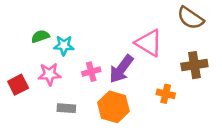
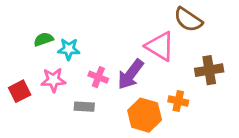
brown semicircle: (191, 18) -> (188, 20), moved
pink cross: (91, 72) -> (98, 77), turned 36
orange hexagon: (113, 107) -> (145, 115), moved
gray rectangle: (66, 108) -> (84, 107), moved

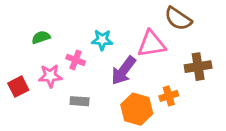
pink triangle: (160, 46) -> (151, 44), turned -40
cyan star: (69, 49) -> (102, 40), moved
pink cross: (98, 77) -> (76, 60), moved
orange cross: (178, 101) -> (169, 96), turned -30

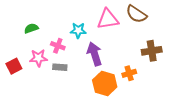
pink triangle: (151, 44) -> (108, 19), moved
purple arrow: (123, 71) -> (95, 54), turned 125
gray rectangle: (80, 101) -> (60, 67), moved

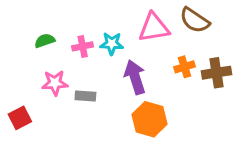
pink cross: (58, 46) -> (83, 46), moved, turned -32
red square: (14, 66) -> (20, 118), moved
orange cross: (129, 73) -> (184, 67), moved

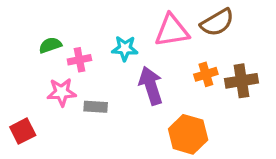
brown semicircle: (195, 20) -> (217, 22), turned -64
pink cross: (83, 46) -> (79, 60), moved
orange hexagon: (150, 119) -> (188, 134), moved

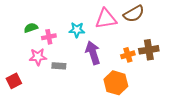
orange cross: (206, 74) -> (128, 55), moved

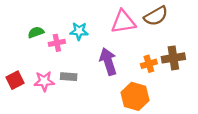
cyan star: (77, 30) -> (79, 31), moved
pink star: (38, 57) -> (44, 81), moved
red square: (14, 81) -> (15, 80), moved

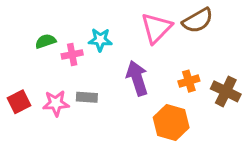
pink triangle: (123, 22) -> (156, 28), turned -36
brown cross: (173, 58) -> (226, 91), moved, turned 35

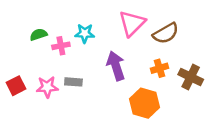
brown semicircle: (198, 20) -> (166, 33), moved

